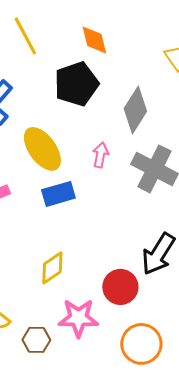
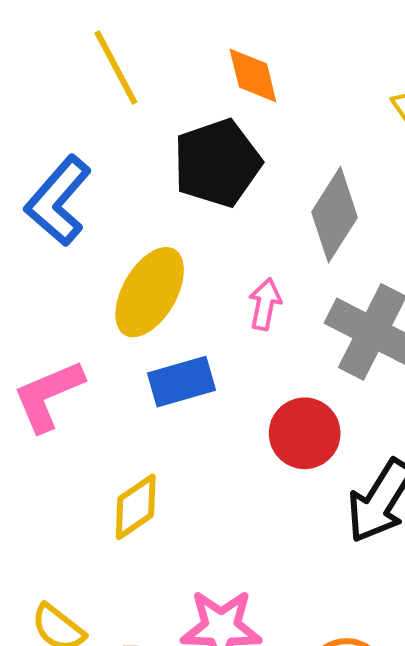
yellow ellipse: (42, 149) -> (150, 292), turned 66
yellow diamond: (52, 268) -> (136, 507), moved
red circle: (120, 287) -> (305, 433), moved

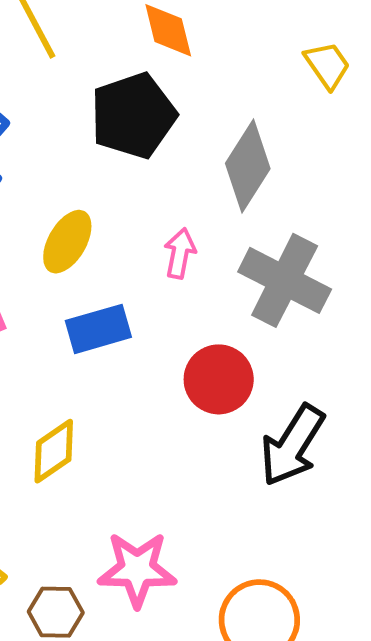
yellow ellipse: (150, 292) -> (67, 242), size x0.7

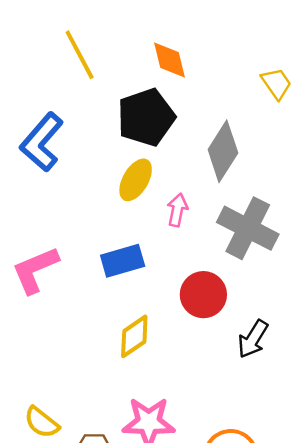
yellow ellipse: (67, 242) -> (136, 180), moved
black arrow: (292, 445) -> (253, 339), size x0.7
yellow diamond: (54, 451) -> (134, 336), moved

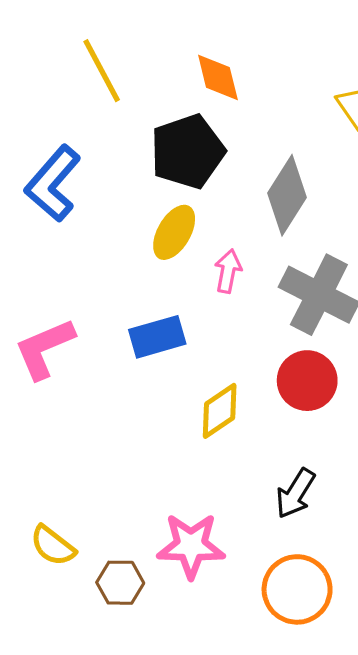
red circle: (203, 295) -> (307, 381), moved
yellow diamond: (134, 336) -> (220, 411), moved
black arrow: (253, 339) -> (295, 493), moved

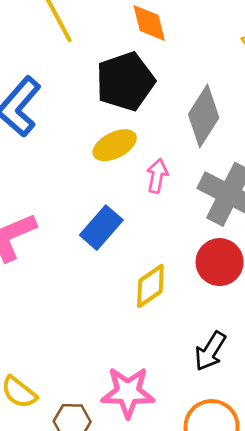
yellow ellipse: (174, 232) -> (115, 145), turned 33
blue rectangle: (157, 337) -> (101, 228), turned -33

